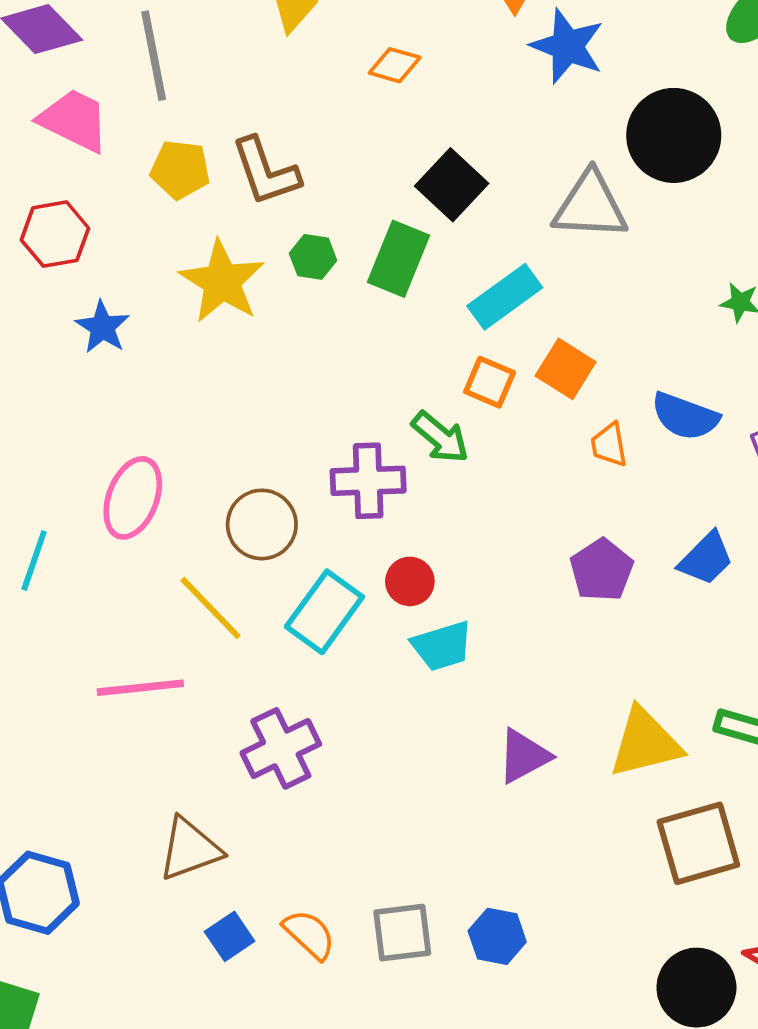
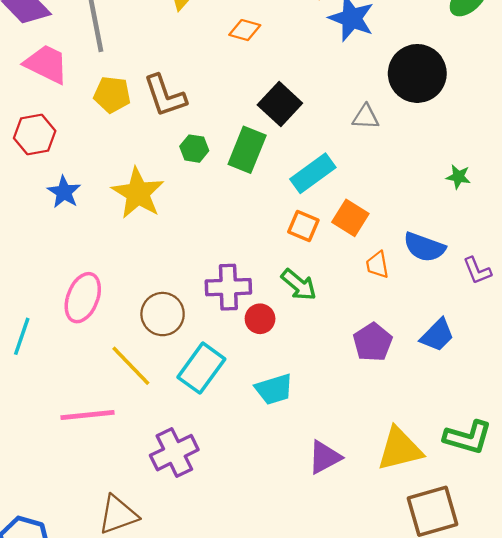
gray triangle: (590, 206) -> (366, 117), size x0.6
yellow star: (222, 282) -> (138, 193), moved
green arrow: (440, 437) -> (299, 285), moved
red circle: (410, 581) -> (260, 319), moved

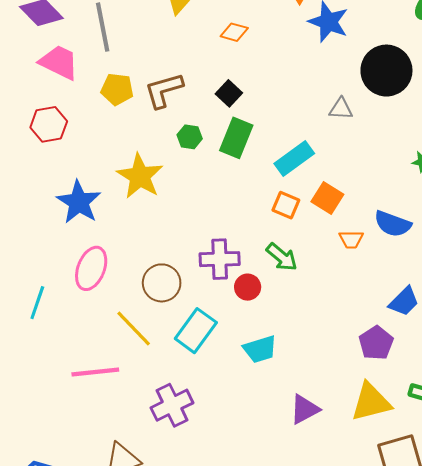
brown L-shape: (165, 96) -> (164, 90), turned 93
black square: (280, 104) -> (229, 93), moved, size x0.7
blue star: (64, 192) -> (79, 202), moved, size x1.5
orange trapezoid: (377, 265) -> (351, 239), turned -80
purple pentagon: (373, 342) -> (376, 343), moved

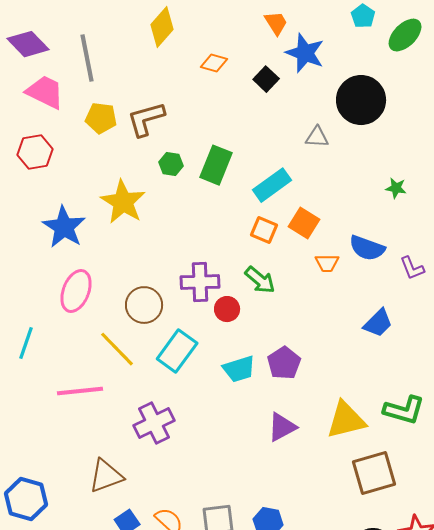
black square: (229, 93) -> (266, 79), moved
cyan line: (37, 303) -> (26, 343), moved
purple pentagon: (376, 343) -> (284, 363), moved

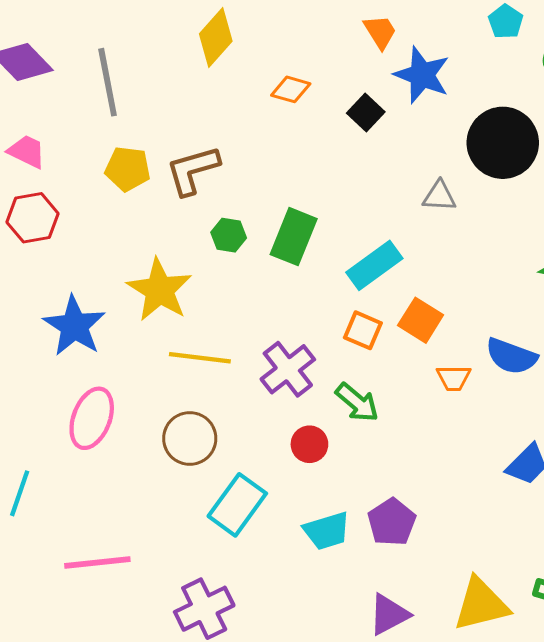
pink trapezoid: (45, 92) -> (27, 151), moved, size x0.7
purple cross: (200, 282) -> (288, 369), moved, turned -36
yellow line: (117, 349) -> (200, 358), moved, turned -39

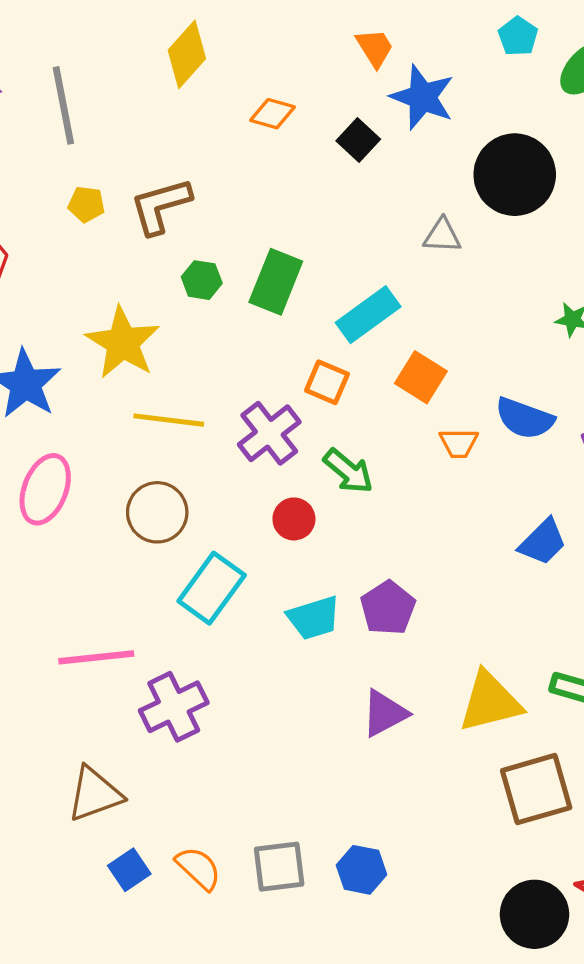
yellow pentagon: (128, 169) -> (86, 204), size x0.7
orange square: (363, 330) -> (327, 382), moved
pink line: (97, 563) -> (96, 657), moved

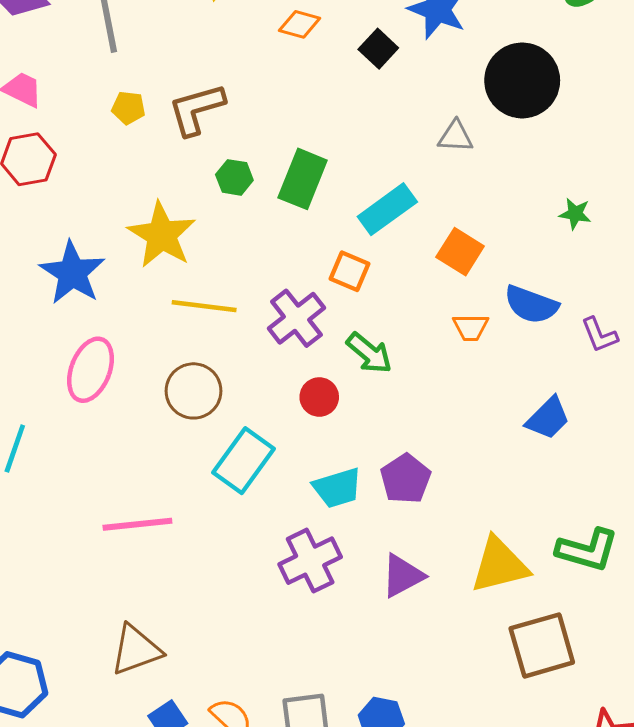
orange square: (421, 377) -> (460, 252), moved
purple cross: (174, 707) -> (310, 561), moved

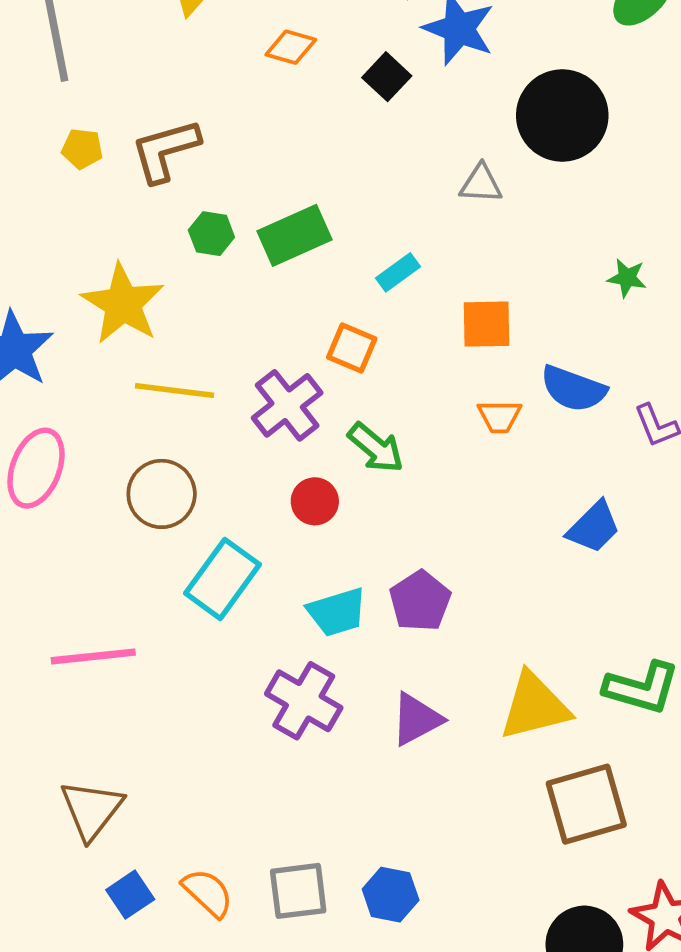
green rectangle: (303, 179) -> (295, 235), turned 44
cyan rectangle: (387, 209) -> (398, 272), size x0.6
orange square: (460, 252) -> (487, 324), turned -33
purple cross: (310, 561) -> (304, 701), turned -34
brown triangle: (136, 650) -> (91, 810), turned -32

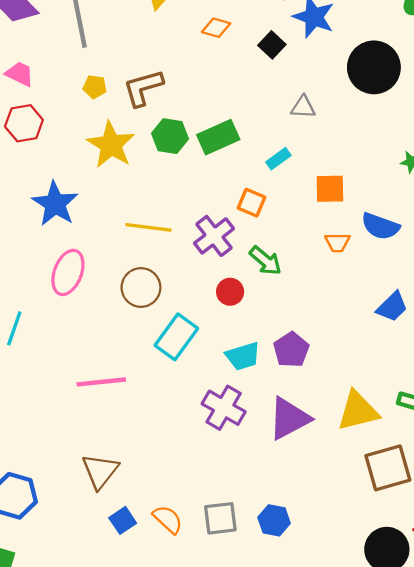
gray triangle: (481, 184) -> (303, 107), moved
green hexagon: (211, 234) -> (170, 136), size x1.4
yellow star: (123, 304) -> (111, 145), moved
purple triangle: (416, 719) -> (289, 418), size x1.4

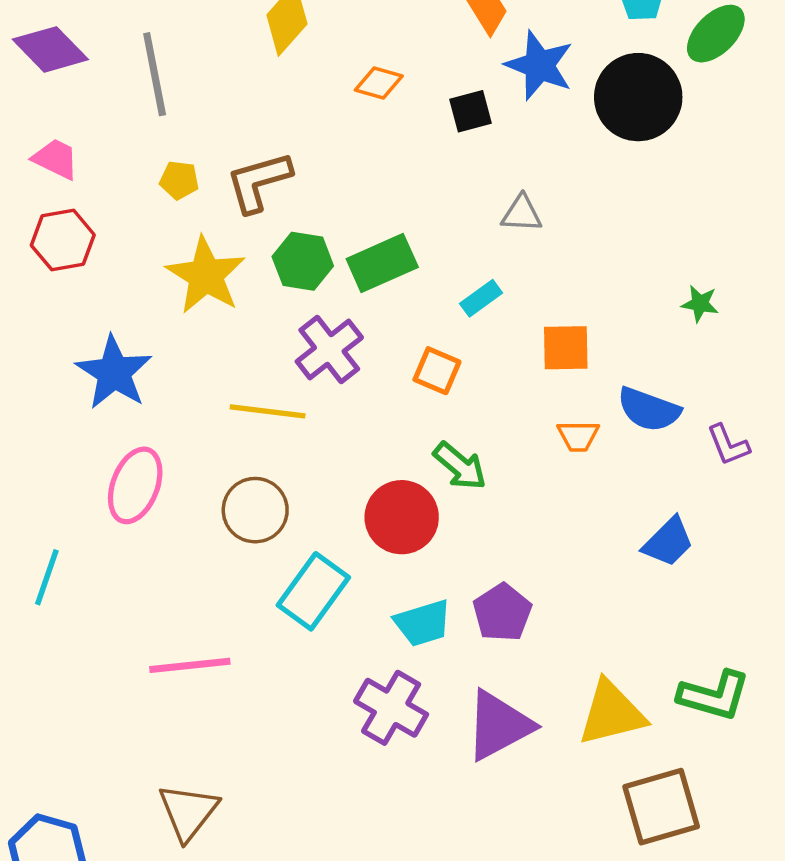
black square: (272, 45) -> (470, 111), turned 32
black circle: (374, 67) -> (638, 97), moved
purple cross: (214, 236) -> (329, 350), moved
red circle: (230, 292) -> (402, 517), size x1.6

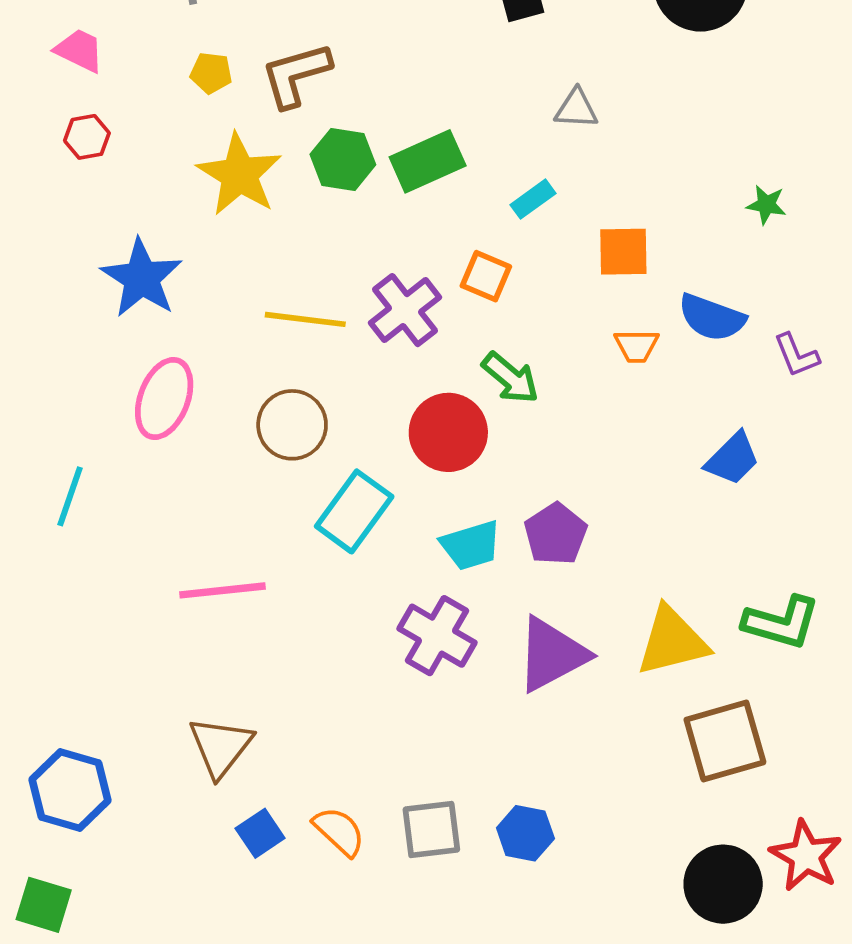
red hexagon: (63, 240) -> (87, 137), size x0.7
purple cross: (329, 350) -> (405, 310), moved

